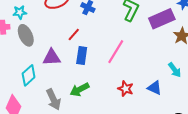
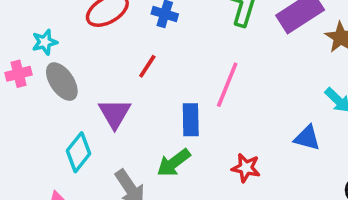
blue rectangle: (82, 56) -> (191, 120), moved
purple triangle: (52, 57) -> (115, 114), turned -48
red star: (126, 89) -> (246, 168), moved

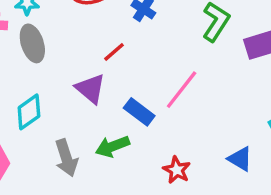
purple triangle: (115, 114) -> (90, 89), moved, turned -36
blue rectangle: (191, 120) -> (139, 112), turned -68

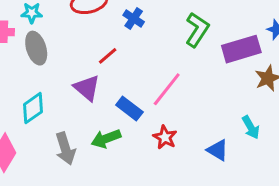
red star: (177, 170) -> (165, 137), moved

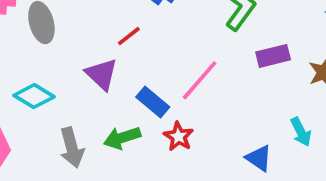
purple rectangle: (241, 49) -> (273, 56), moved, size x0.7
cyan diamond: (33, 108) -> (34, 96), turned 64
red star: (165, 137) -> (178, 136), moved

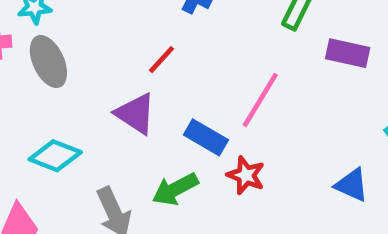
purple rectangle: (273, 56) -> (348, 53), turned 36

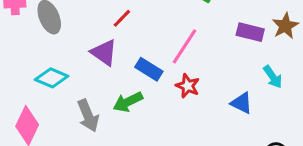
purple rectangle: (348, 53) -> (250, 32), moved
red star: (246, 175) -> (188, 86), moved

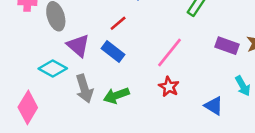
purple triangle: (104, 53) -> (78, 46), moved
blue rectangle: (149, 69) -> (113, 52), moved
gray arrow: (88, 116) -> (84, 89), moved

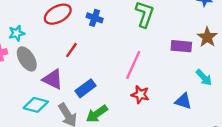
red line: (118, 23) -> (71, 50), moved
blue rectangle: (113, 52) -> (85, 88), moved, turned -60

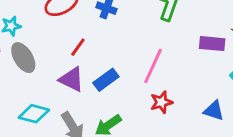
purple triangle: (53, 79) -> (72, 79), moved
blue rectangle: (85, 88) -> (106, 80), moved
red star: (140, 95) -> (161, 102), turned -30

